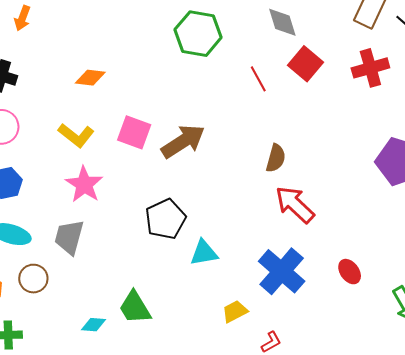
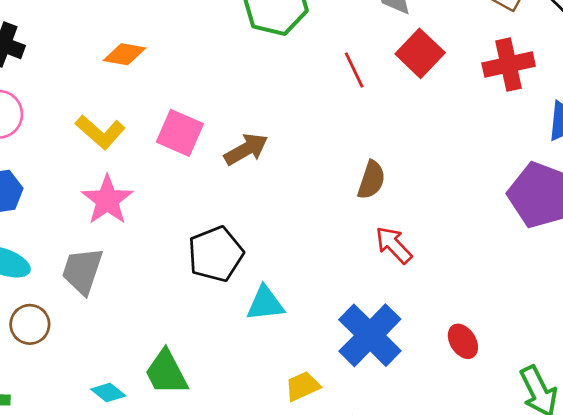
brown arrow: (183, 141) -> (246, 149), size x0.7
red arrow: (295, 205) -> (394, 245), size x0.7
cyan diamond: (94, 325) -> (108, 393), turned 30

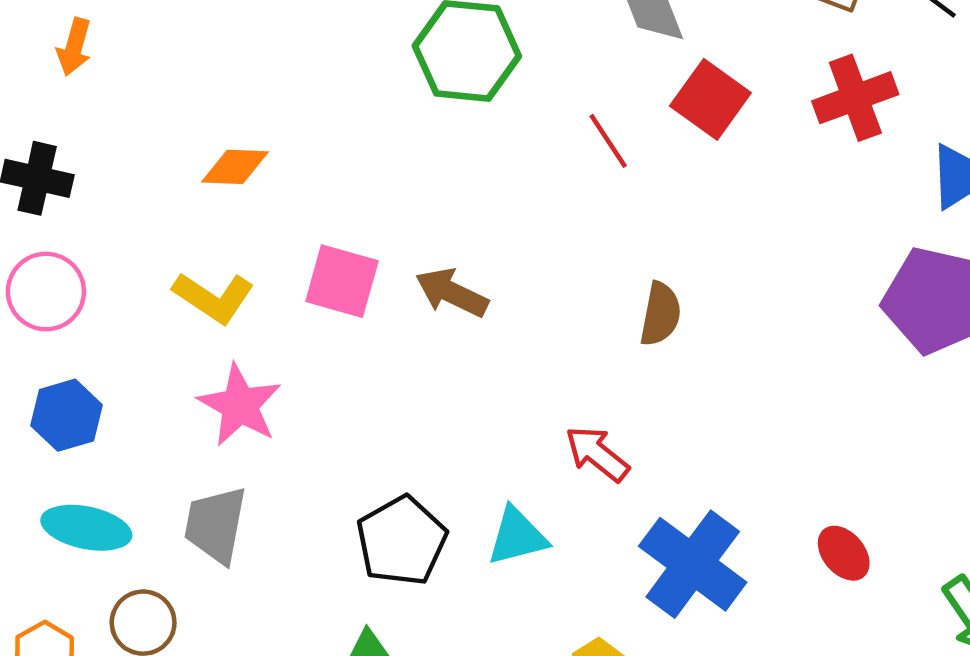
brown arrow: (246, 149) -> (452, 293), turned -117
red arrow: (394, 245) -> (597, 454), moved
black pentagon: (216, 254) -> (401, 541), moved

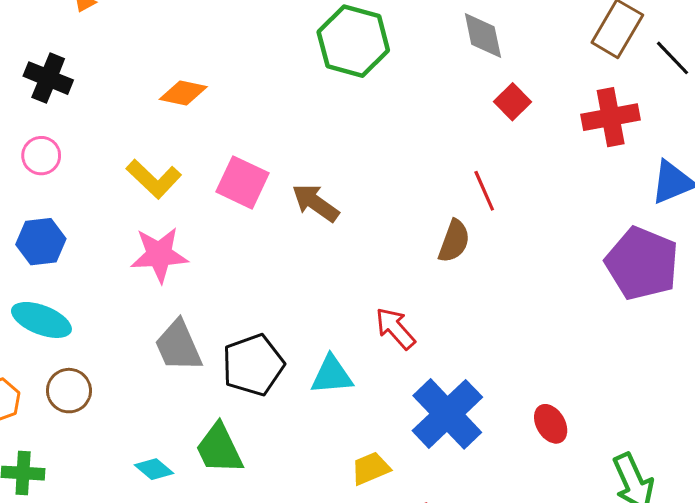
red square: (710, 99) -> (512, 102), size x0.7
red line: (608, 141) -> (484, 191), moved
pink circle: (46, 292) -> (41, 156), size x0.7
pink star: (240, 405) -> (159, 255), turned 30
gray trapezoid: (215, 525) -> (178, 346), moved, turned -44

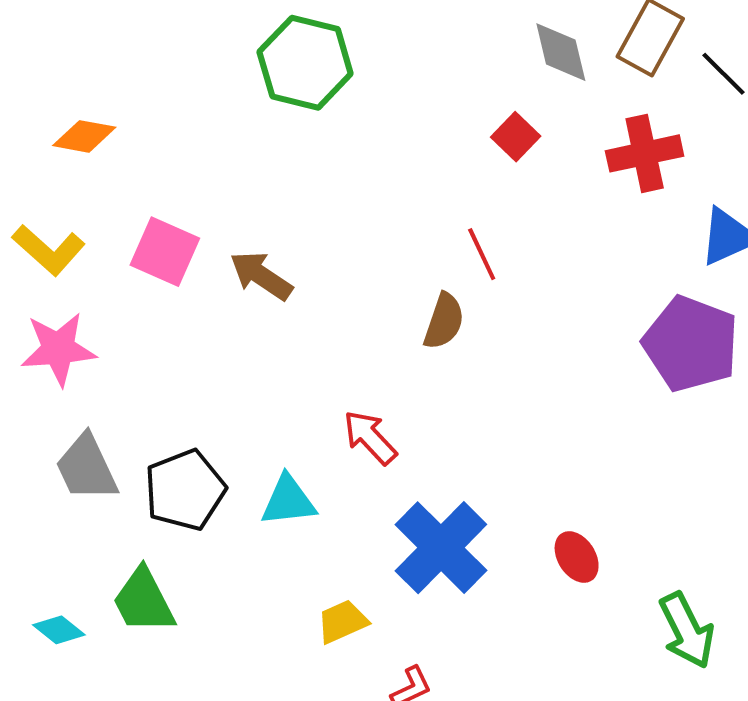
gray diamond: (483, 35) -> (561, 52), moved

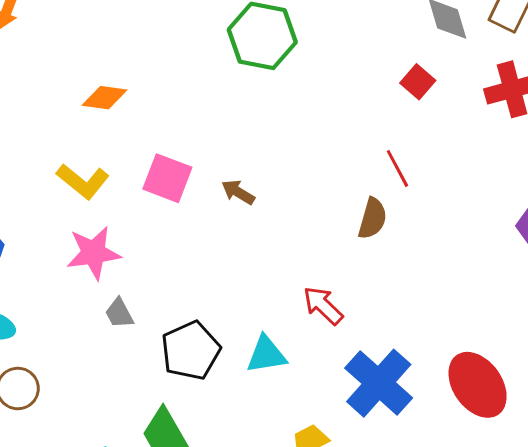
brown arrow: (261, 276) -> (238, 192), size x0.7
gray trapezoid: (87, 468) -> (119, 313), moved, size x0.6
red ellipse: (577, 557) -> (478, 385), size x1.8

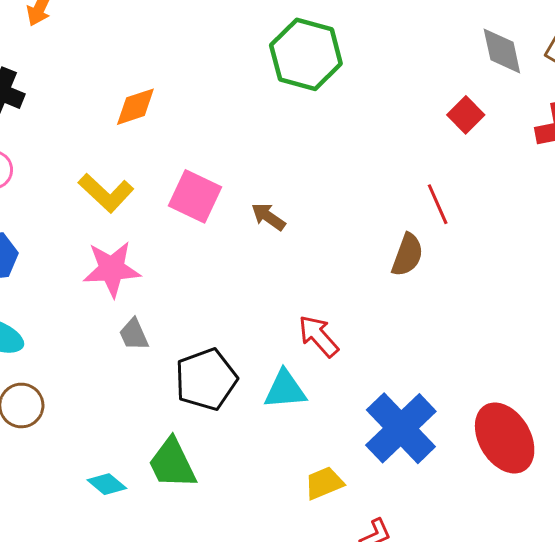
orange diamond: (105, 98) -> (135, 107), turned -30
red arrow: (323, 306) -> (319, 336), moved

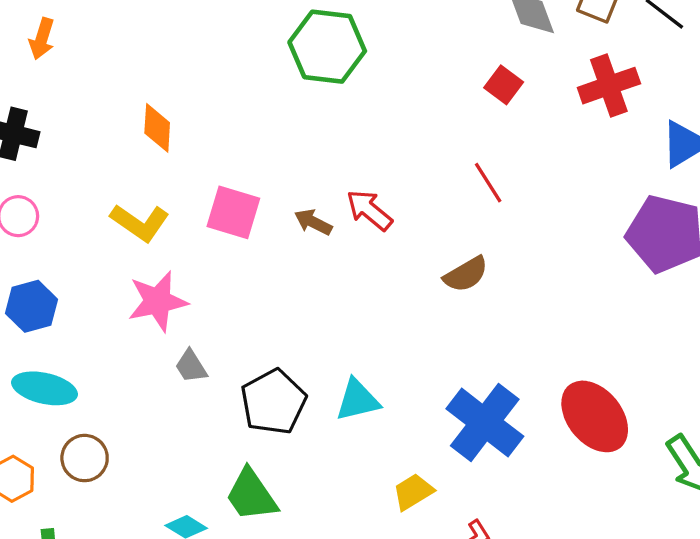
orange diamond: (135, 107) -> (157, 128), turned -60
brown semicircle: (407, 255) -> (466, 274), moved, turned 48
red arrow: (319, 336) -> (369, 210), moved

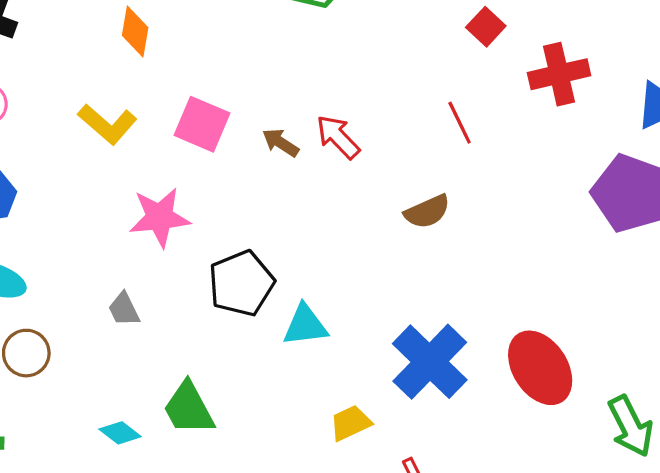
red cross: (609, 86) -> (559, 74), moved
pink star: (158, 301) -> (160, 217), moved
gray trapezoid: (191, 366) -> (124, 309), moved
black pentagon: (273, 402) -> (241, 283), moved

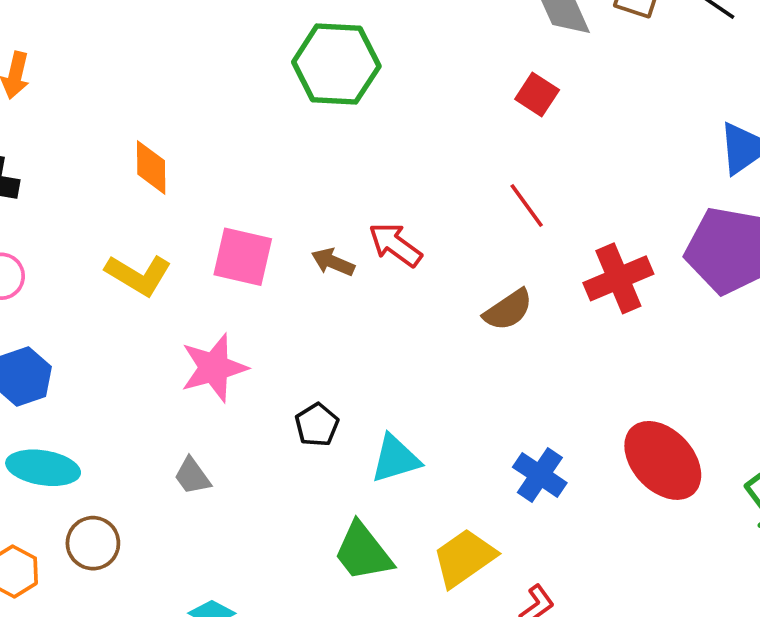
red cross: (559, 74) -> (618, 278), moved
black pentagon: (241, 283) -> (317, 425), size x0.6
blue cross: (430, 362) -> (540, 475), size x0.6
green trapezoid: (189, 408) -> (363, 552), moved
yellow trapezoid: (351, 423) -> (464, 558), size x1.4

